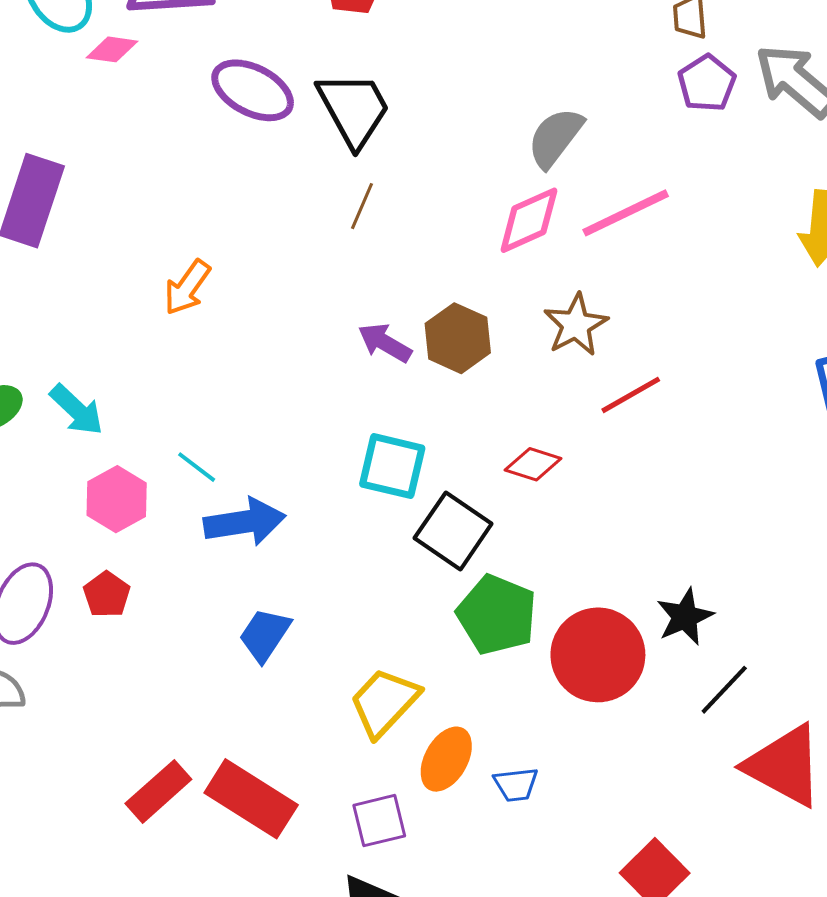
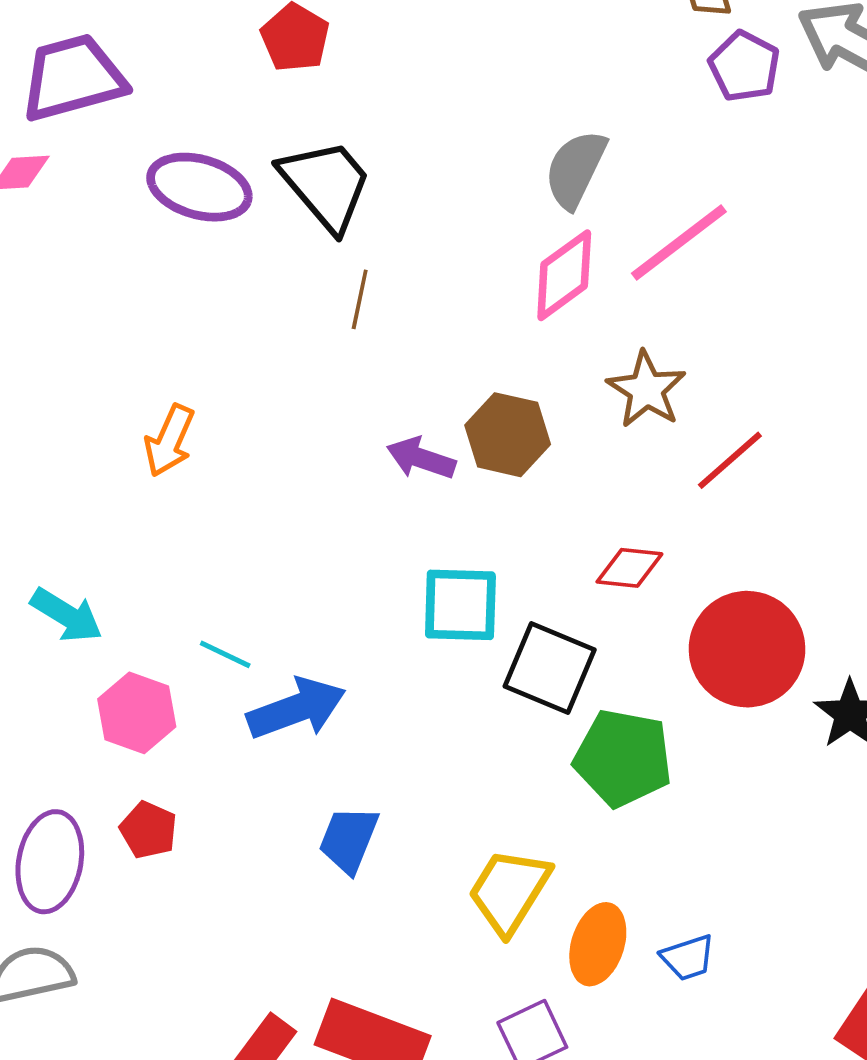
red circle: (598, 655) -> (747, 649), moved

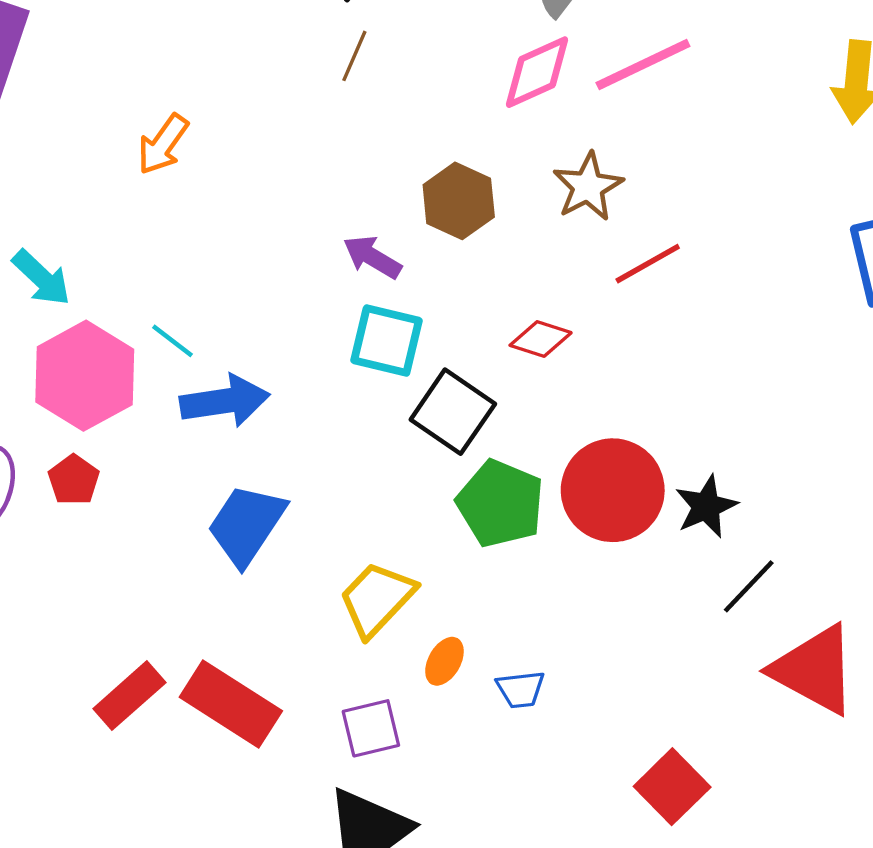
purple arrow: (421, 458) -> (372, 257), moved
red circle: (747, 649) -> (613, 490), moved
pink hexagon: (137, 713) -> (85, 376), size x1.5
blue trapezoid: (349, 840) -> (246, 525), size x1.4
orange ellipse: (598, 944) -> (444, 661), size x0.7

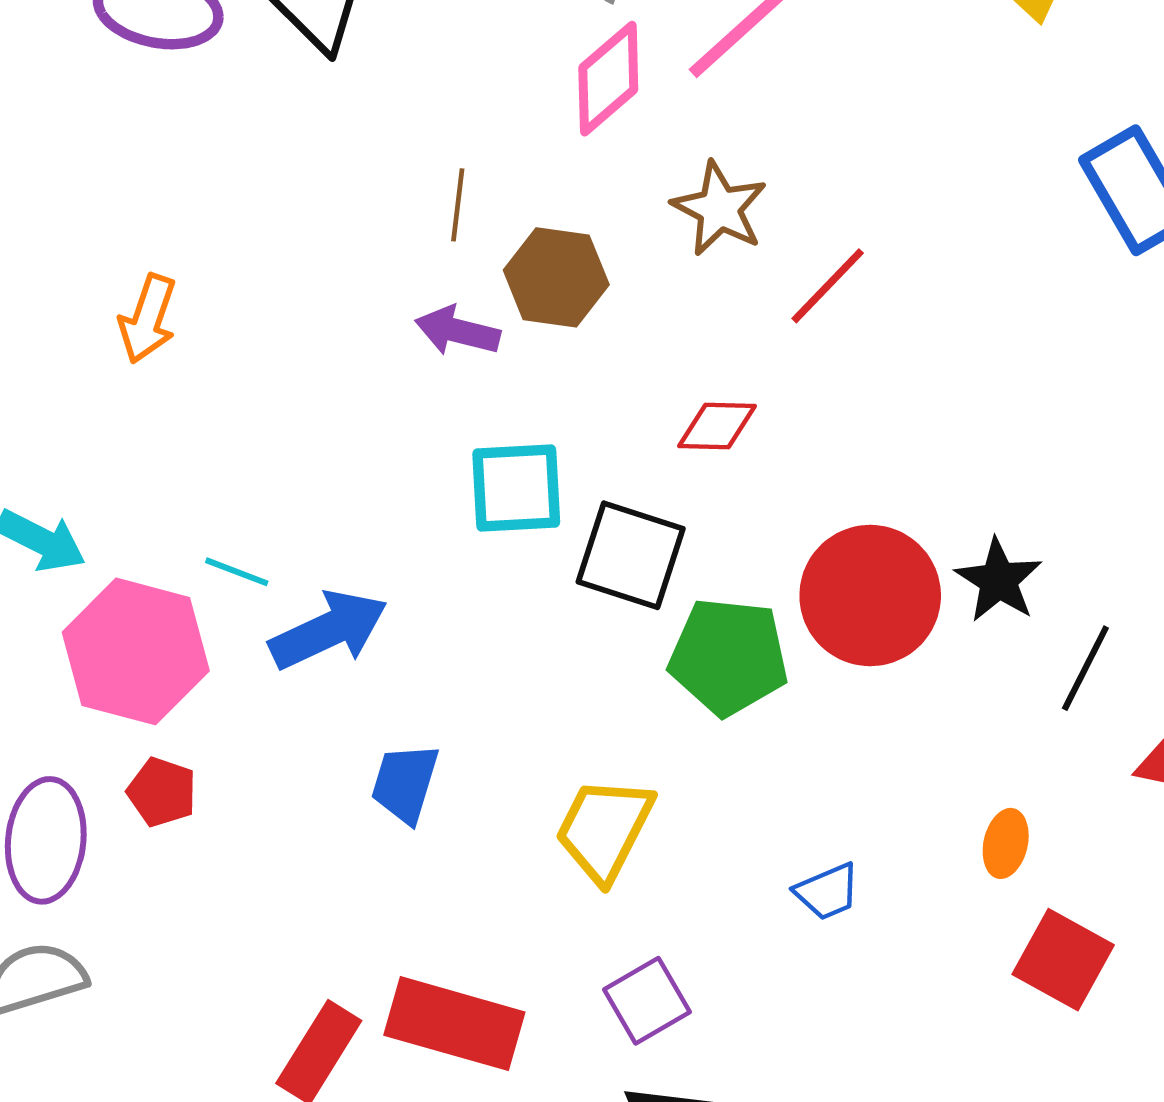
brown line: (354, 56) -> (458, 205), moved
purple arrow: (372, 257) -> (458, 331), moved
blue trapezoid: (246, 525) -> (405, 783), size x0.7
orange ellipse: (444, 661) -> (1006, 843), moved

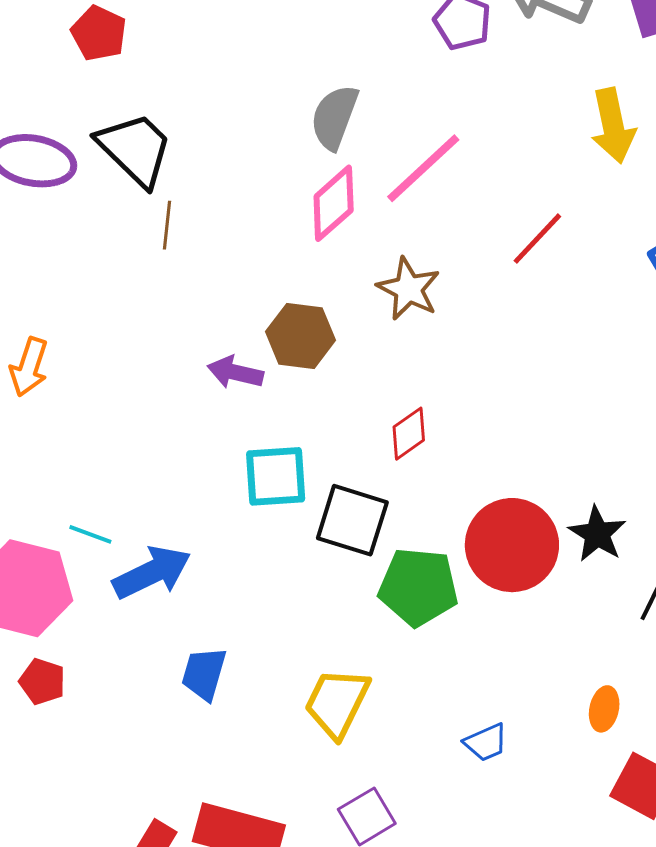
brown line: (458, 205) -> (167, 225), moved
red line: (828, 286) -> (537, 239), moved
red diamond: (717, 426) -> (409, 434), turned -36

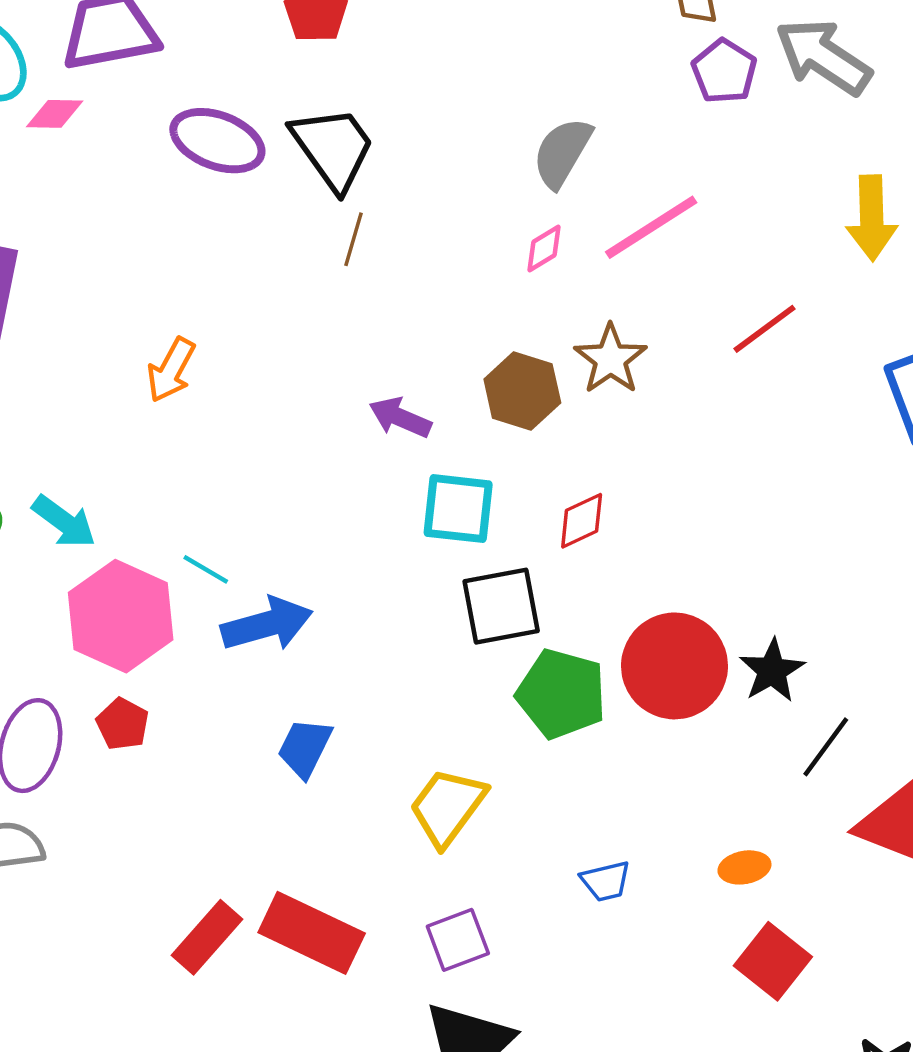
pink diamond: (334, 203) -> (544, 248), size x0.6
brown hexagon: (300, 336) -> (522, 391), moved
cyan square: (276, 476) -> (458, 509), moved
black square: (352, 520) -> (501, 606), turned -38
orange ellipse: (604, 709) -> (744, 867), turned 57

